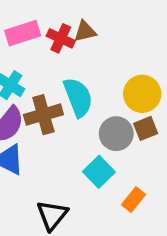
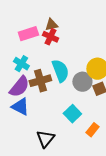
brown triangle: (85, 31) -> (51, 25), moved
gray circle: (116, 134) -> (82, 82), moved

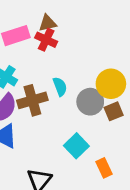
cyan semicircle: (60, 71) -> (60, 87), size x0.6
orange rectangle: (92, 130) -> (104, 168), turned -64

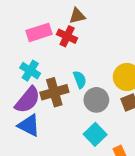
brown triangle: (48, 23) -> (77, 16), moved
gray circle: (90, 102) -> (96, 100), moved

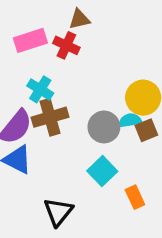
cyan cross: (30, 71) -> (40, 89), moved
cyan semicircle: (80, 80) -> (130, 120), moved, turned -78

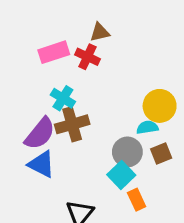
gray circle: (104, 127) -> (127, 152), moved
brown square: (146, 130) -> (161, 153), moved
orange rectangle: (135, 197) -> (137, 200), moved

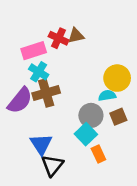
brown triangle: (100, 32) -> (76, 36), moved
pink rectangle: (54, 52) -> (34, 51), moved
blue triangle: (41, 164) -> (41, 144), moved, turned 30

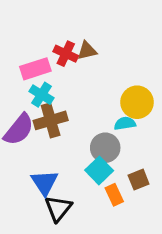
brown square: (118, 117) -> (139, 180), moved

